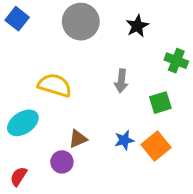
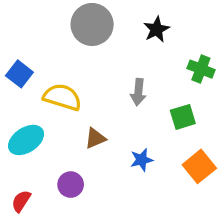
blue square: (17, 19) -> (19, 74), moved
brown triangle: (78, 139) -> (95, 138), moved
orange square: (156, 146) -> (199, 166), moved

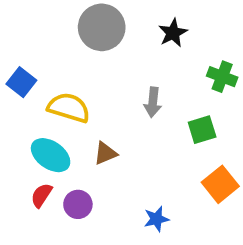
cyan ellipse: (26, 140) -> (51, 155), moved, turned 68
blue star: (142, 160) -> (156, 219), moved
red semicircle: (21, 201) -> (41, 195), moved

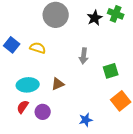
green cross: (222, 77) -> (116, 14), moved
yellow semicircle: (69, 108) -> (38, 48), moved, size x0.7
cyan ellipse: (51, 155) -> (28, 85), turned -40

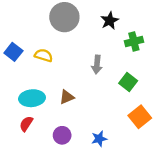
green cross: (116, 14) -> (134, 41), moved, turned -35
green square: (111, 71) -> (128, 82), turned -35
purple circle: (43, 112) -> (62, 135), moved

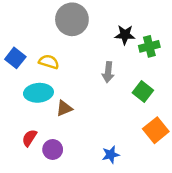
black star: (110, 21) -> (125, 35), moved, turned 30
brown triangle: (67, 97) -> (64, 108), moved
cyan ellipse: (32, 98) -> (38, 93), moved
purple circle: (62, 135) -> (53, 149), moved

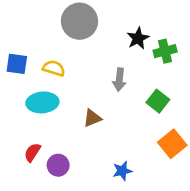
black star: (125, 35) -> (138, 38), turned -30
blue square: (15, 58) -> (17, 64), turned -30
brown triangle: (64, 108) -> (92, 118), moved

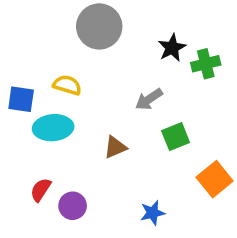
blue square: (17, 64) -> (21, 99), moved
gray arrow: (119, 80) -> (149, 99), turned 50
green square: (158, 101) -> (176, 137), moved, turned 30

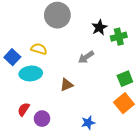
blue square: (21, 99) -> (12, 57), turned 35
green square: (176, 137) -> (125, 79), moved

